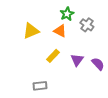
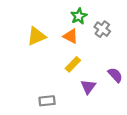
yellow rectangle: (53, 56) -> (73, 64), moved
purple triangle: (77, 60) -> (88, 87), moved

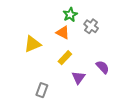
yellow triangle: (36, 36) -> (32, 44), moved
gray rectangle: (47, 101) -> (42, 90), turned -64

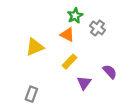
gray rectangle: (42, 90) -> (31, 94), moved

